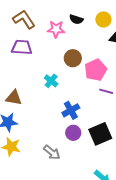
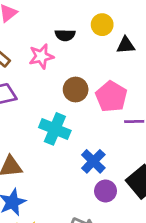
cyan cross: (51, 81) -> (55, 129), size x1.5

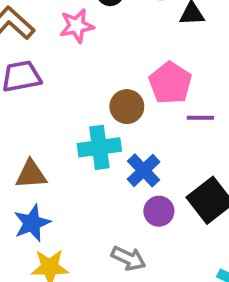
brown circle: (76, 90) -> (127, 107), moved
cyan cross: (55, 129) -> (99, 147), moved, turned -32

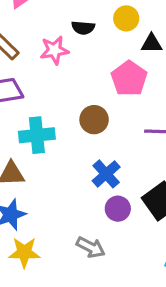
pink pentagon: (170, 83) -> (129, 79), moved
cyan cross: (99, 147) -> (37, 135), moved

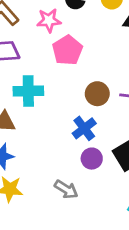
pink pentagon: (129, 79) -> (67, 50), moved
brown circle: (94, 120) -> (97, 94), moved

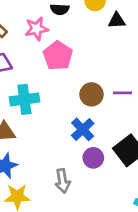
gray arrow: (66, 189) -> (63, 181), moved, turned 55

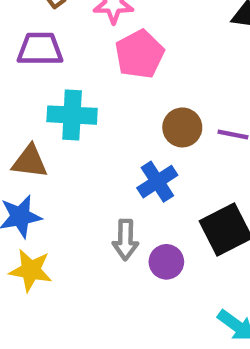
purple circle: (93, 158) -> (166, 262), moved
gray arrow: (63, 181) -> (125, 240), moved

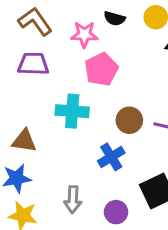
cyan cross: (72, 115) -> (72, 111), moved
gray arrow: (125, 240) -> (73, 200), moved

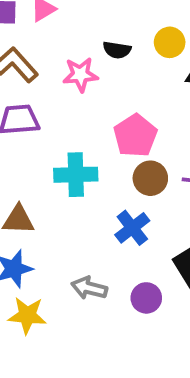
pink pentagon: (101, 69) -> (135, 136), moved
gray arrow: (73, 200) -> (89, 288), turned 108

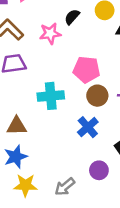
black semicircle: (117, 50) -> (72, 17), turned 126
pink pentagon: (135, 136) -> (86, 70), turned -30
gray arrow: (89, 288) -> (65, 187), moved, turned -50

